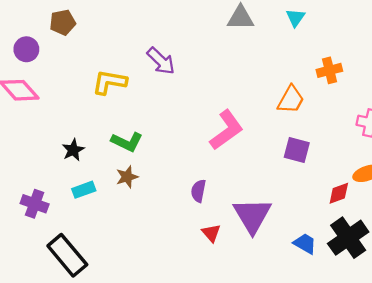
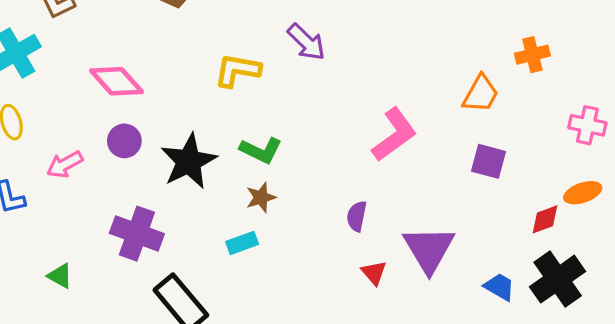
purple circle: (26, 49) -> (124, 141), moved
black star: (73, 150) -> (189, 161), size x1.8
cyan rectangle: (84, 190) -> (242, 243), moved
purple cross: (35, 204) -> (137, 234), size x1.4

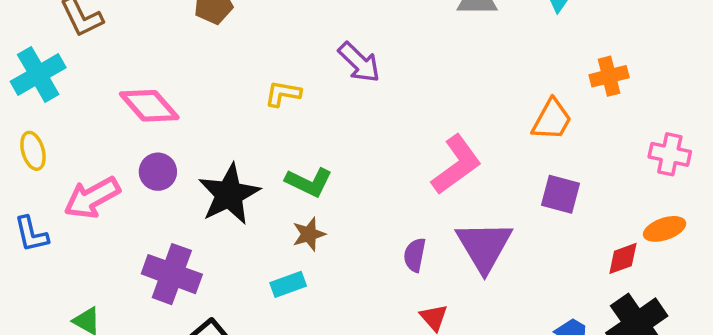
yellow L-shape: (237, 70) -> (283, 94), size x0.7
pink arrow: (65, 164) -> (92, 198), size x1.4
purple triangle: (429, 249) -> (484, 246), moved

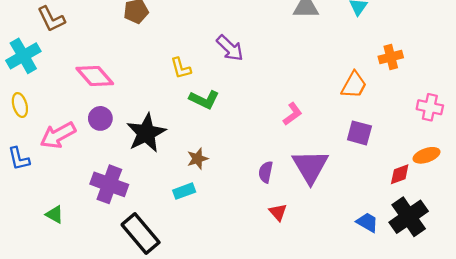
yellow L-shape: (283, 94) -> (181, 68), turned -115
pink L-shape: (456, 165) -> (292, 114), size x0.6
green L-shape: (309, 182) -> (204, 99), moved

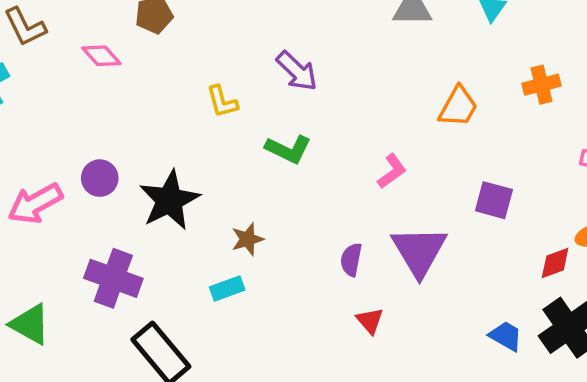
pink diamond: (95, 76) -> (101, 56), moved, size x0.7
orange trapezoid: (354, 85) -> (458, 107), moved
green L-shape: (204, 99) -> (288, 149), moved
green triangle: (55, 215) -> (30, 324), size x1.5

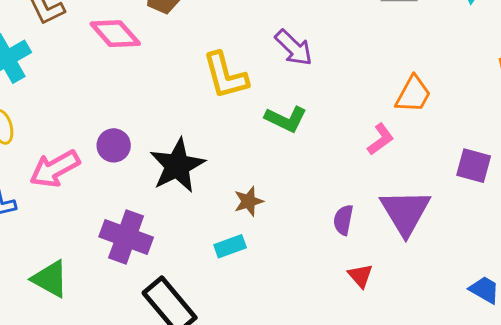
pink diamond: (101, 56) -> (115, 34), size x1.4
yellow L-shape: (222, 102) -> (225, 76), size x1.6
orange trapezoid: (458, 107) -> (413, 94), moved

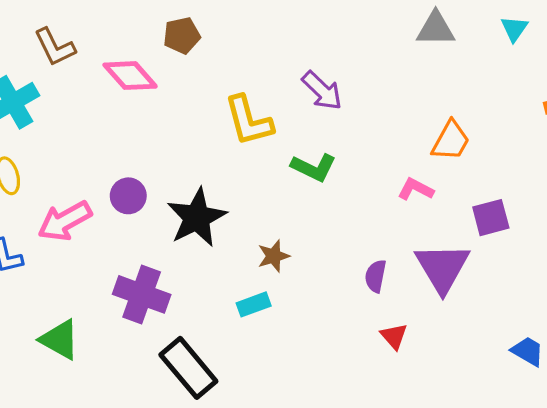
pink L-shape: (381, 139) -> (416, 189), turned -116
purple square: (474, 166) -> (491, 218), moved, turned -30

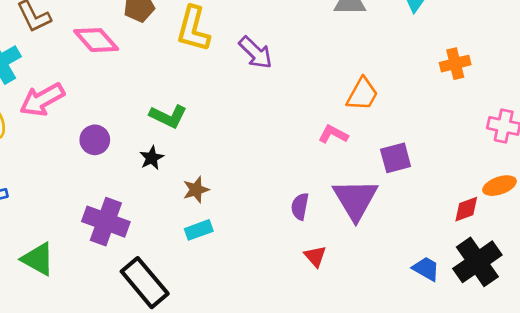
yellow L-shape: (249, 121) -> (193, 29), moved, turned 30
green L-shape: (314, 167) -> (168, 116), moved
black star: (197, 218) -> (152, 158), size x0.5
pink arrow: (65, 221) -> (42, 100), moved
brown star: (274, 256) -> (196, 190), moved

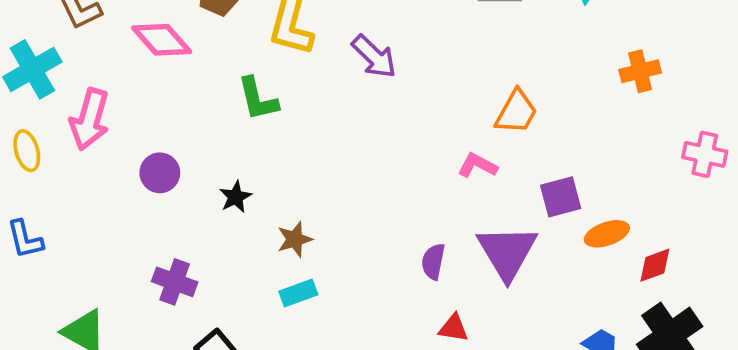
pink arrow: (42, 100) -> (90, 119), turned -45
green L-shape: (168, 116) -> (258, 99), moved, turned 51
orange ellipse: (500, 186) -> (607, 234), moved
purple cross: (106, 222) -> (175, 282), size x0.7
red triangle: (315, 256) -> (454, 328), turned -40

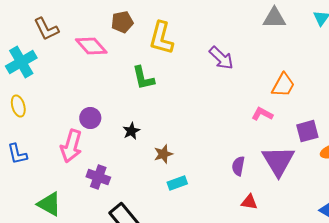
purple arrow: (374, 56) -> (221, 58), moved
pink arrow: (90, 119) -> (71, 146), moved
cyan rectangle: (298, 293) -> (177, 183), moved

